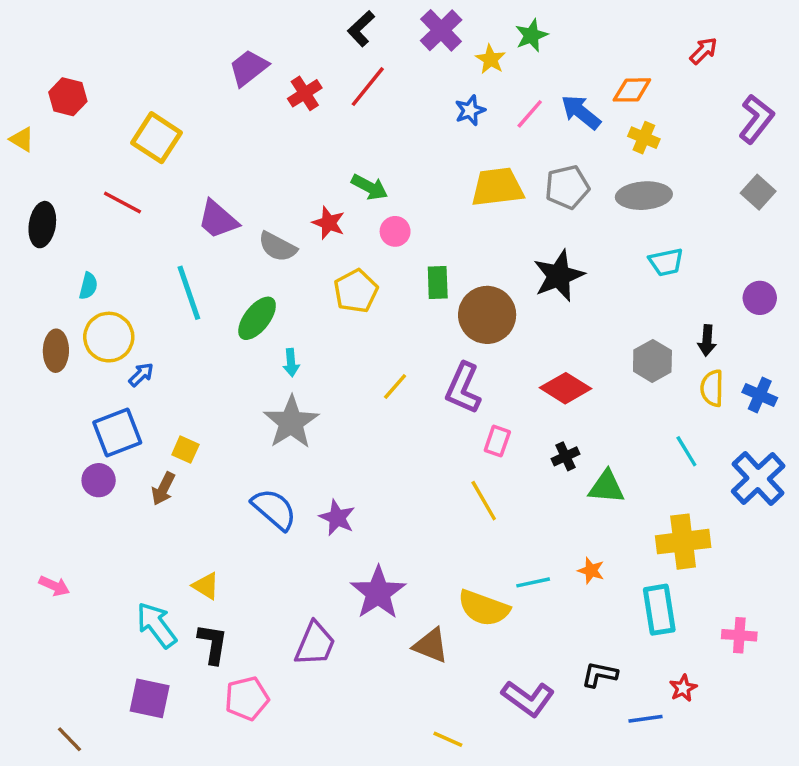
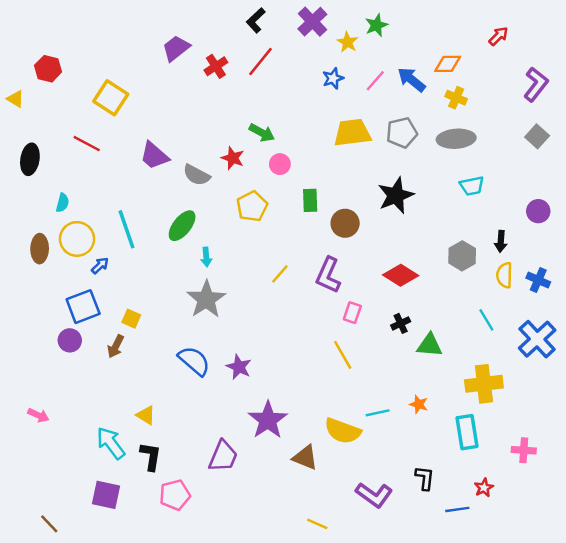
cyan line: (189, 293) -> (127, 229), moved
brown circle: (487, 315) -> (345, 223), size x0.7
black L-shape: (600, 674) -> (425, 478), turned 85

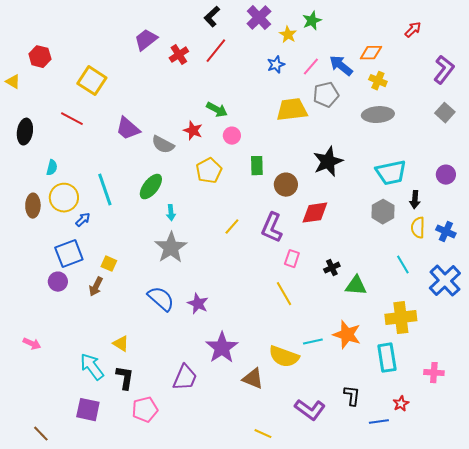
gray pentagon: (402, 133) -> (326, 95), moved
cyan trapezoid: (472, 186) -> (391, 173), moved, size x1.5
red diamond: (401, 275) -> (315, 213), moved, turned -40
orange star: (419, 404) -> (347, 335), size x1.8

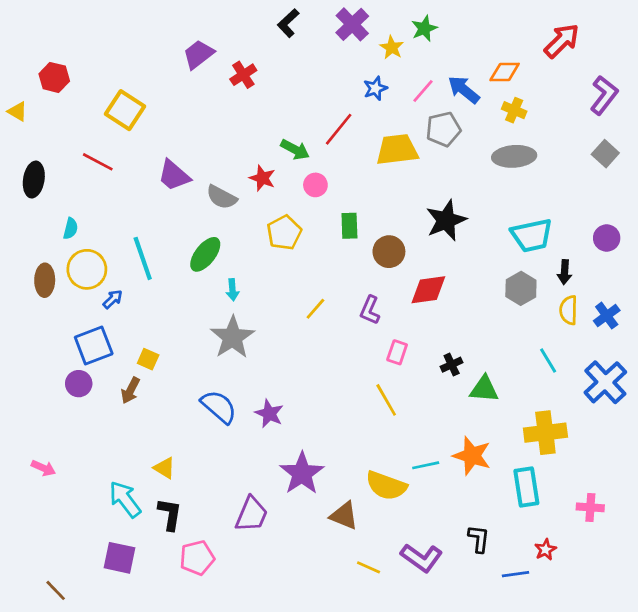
red arrow: (413, 30) -> (562, 41), size x1.6
red line: (216, 51) -> (339, 129), moved
purple L-shape: (272, 228) -> (370, 310), size x0.7
blue cross: (446, 232) -> (607, 316), turned 30
yellow line: (263, 434) -> (369, 567), moved

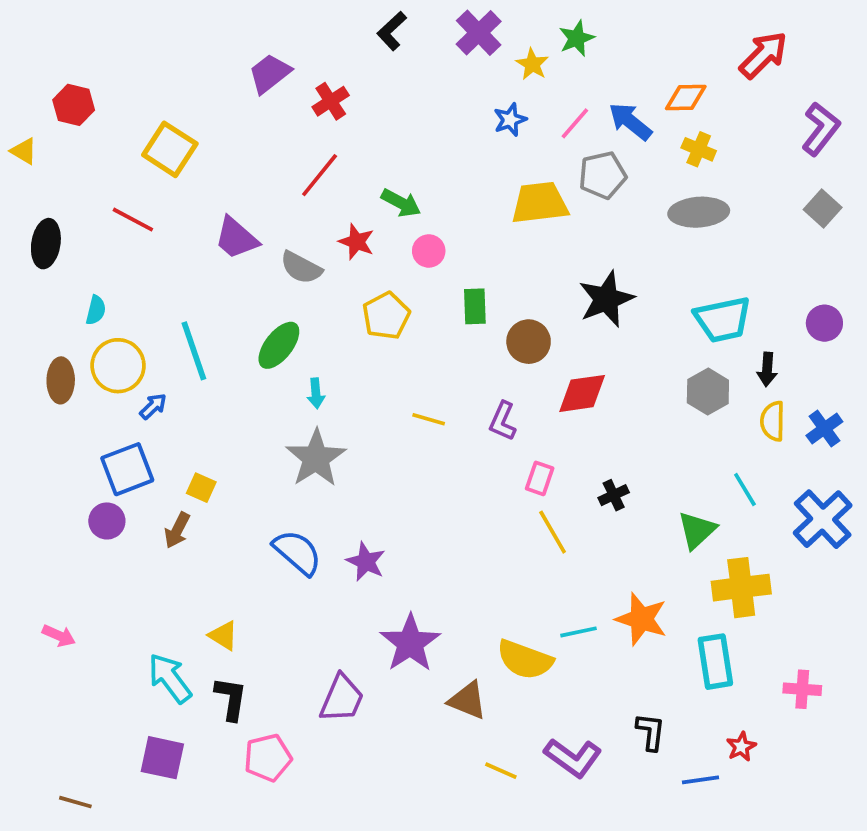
red line: (339, 129) -> (320, 175), moved
yellow line: (315, 309) -> (429, 419), turned 65
green triangle: (484, 389) -> (697, 530), moved, turned -48
yellow line: (386, 400) -> (553, 532), moved
brown line: (56, 590) -> (75, 802), turned -30

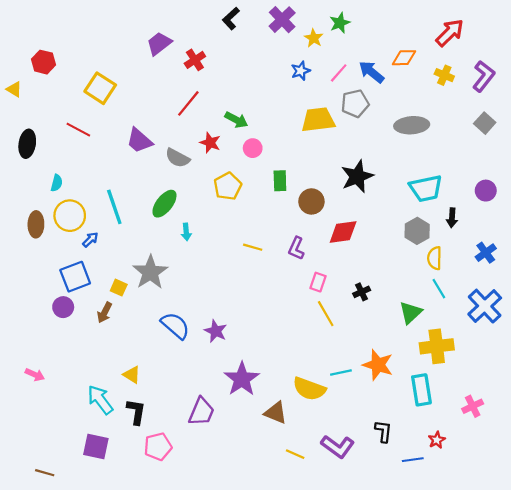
yellow cross: (699, 149) -> (444, 75), moved
yellow semicircle: (773, 421) -> (435, 258), moved
gray star: (316, 458) -> (150, 272), moved
pink cross: (802, 689) -> (473, 406), turned -30

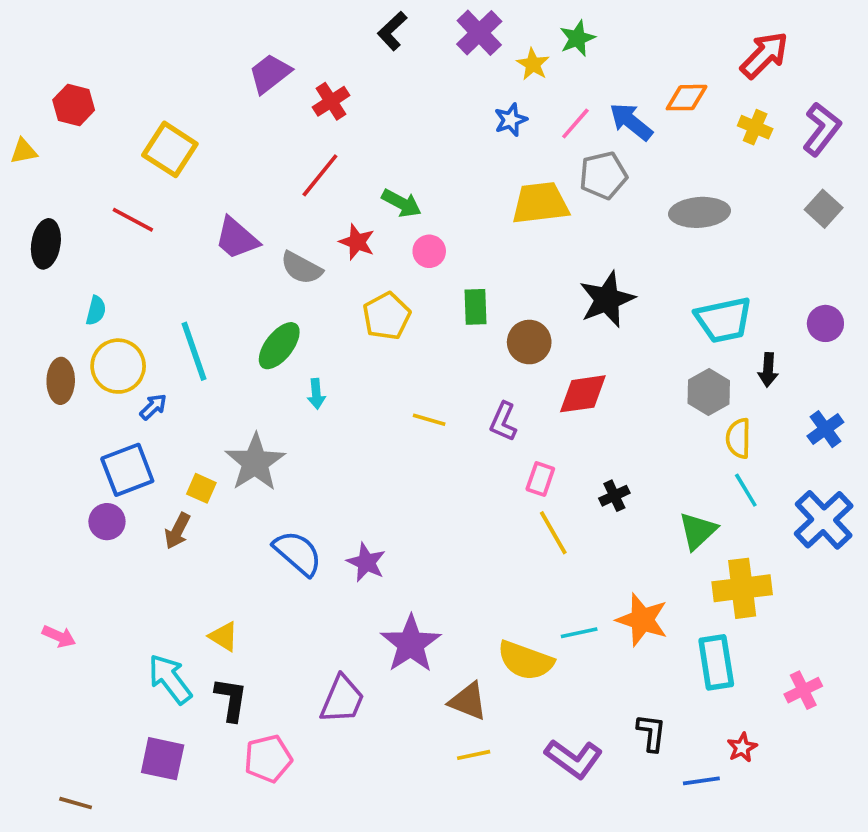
yellow triangle: (14, 89) -> (24, 151), turned -42
yellow line: (295, 454) -> (474, 755), moved, turned -36

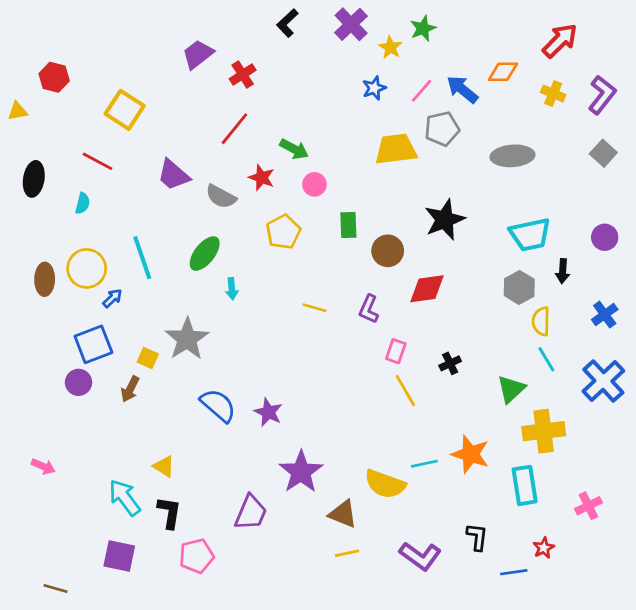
cyan semicircle: (96, 311) -> (83, 203), moved

